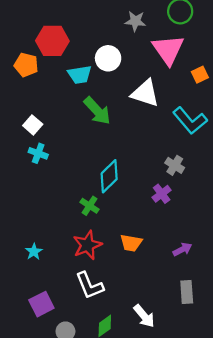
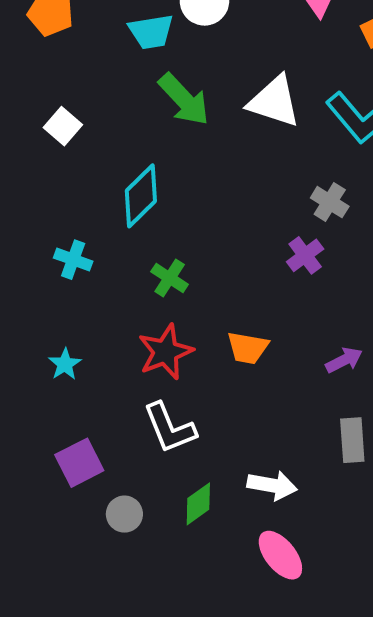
white triangle: (145, 93) -> (274, 101), moved
cyan cross: (38, 153) -> (73, 260), moved
cyan diamond: (109, 176) -> (141, 196), moved
white arrow: (144, 316) -> (272, 485), turned -40

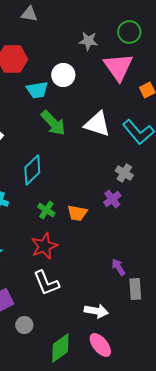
orange trapezoid: (248, 348) -> (77, 213), moved
purple arrow: (344, 360) -> (118, 267), moved, turned -96
green diamond: (198, 504) -> (60, 348), moved, size x1.4

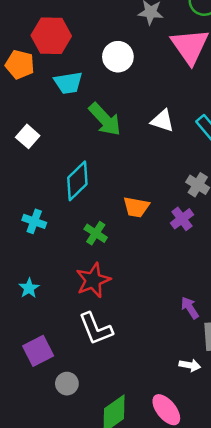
cyan trapezoid: (37, 90) -> (68, 83), moved
white triangle: (97, 124) -> (162, 121), size x0.7
orange trapezoid: (77, 213) -> (136, 207), moved
white arrow: (96, 311) -> (190, 365), moved, size x0.7

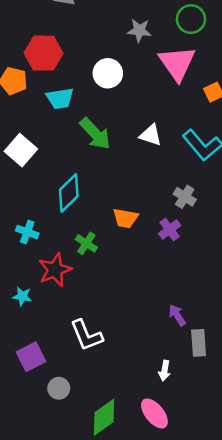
white square: (28, 136) -> (21, 150), size x1.4
red star: (93, 280) -> (55, 270), moved
cyan star: (29, 288) -> (22, 296), turned -30
white arrow: (190, 365) -> (165, 371), moved, turned 90

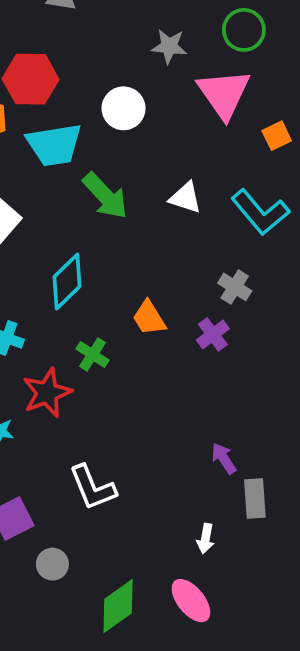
cyan trapezoid: (60, 98) -> (54, 145), size x1.4
orange trapezoid: (125, 218) -> (149, 318), turned 48

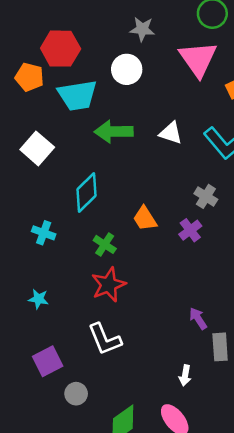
gray star: (169, 46) -> (142, 29), moved
green arrow: (105, 196) -> (114, 132), turned 132
red star: (47, 393) -> (109, 285), moved

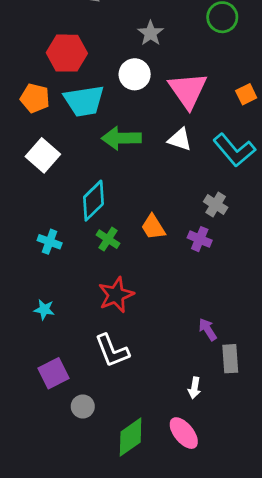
gray star: (142, 29) -> (151, 33), turned 30
pink triangle: (198, 59) -> (188, 90), moved
orange pentagon: (29, 77) -> (35, 98), moved
purple cross: (190, 230) -> (200, 239), turned -30
green cross: (105, 244) -> (108, 239), moved

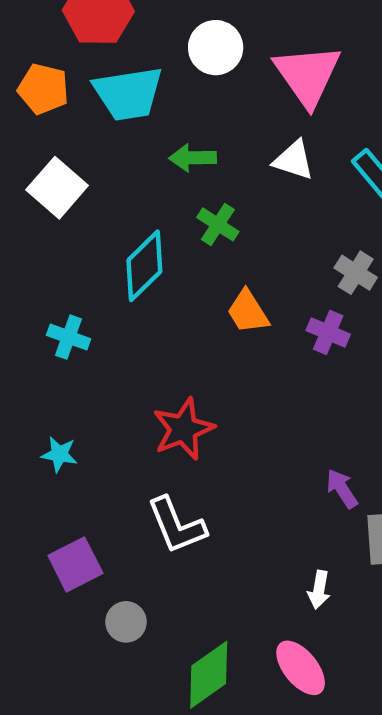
green arrow: (121, 138) -> (193, 158), size x0.7
green cross: (108, 239) -> (218, 224), moved

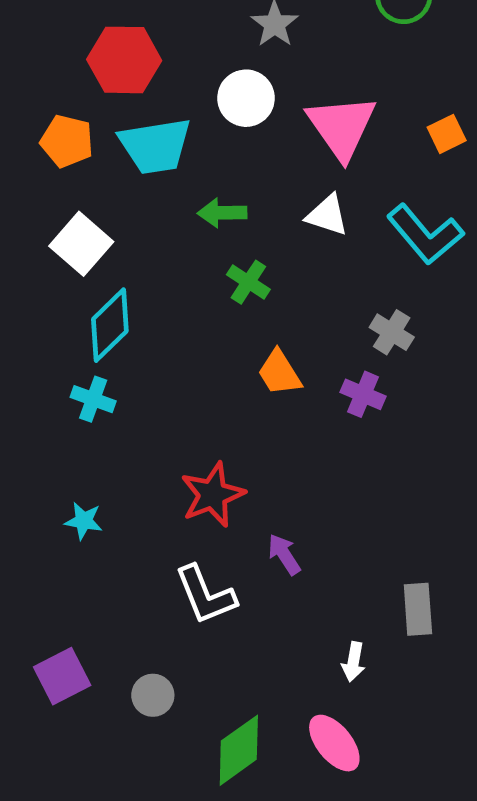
cyan diamond: (144, 266) -> (110, 325), moved
purple arrow: (342, 489) -> (284, 554), moved
purple square: (75, 564) -> (62, 676), moved

